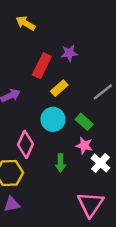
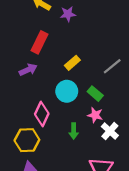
purple star: (69, 53) -> (68, 14), moved
red rectangle: (42, 66) -> (39, 42), moved

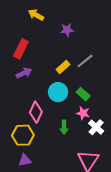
purple star: (68, 14) -> (67, 30), moved
red rectangle: (39, 42) -> (21, 49), moved
gray line: (112, 66) -> (85, 61), moved

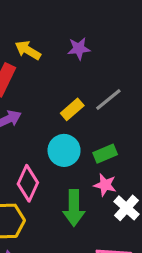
yellow arrow: (36, 15) -> (28, 50), moved
green rectangle: (83, 94) -> (105, 154), turned -64
green arrow: (64, 127) -> (74, 208), size x1.5

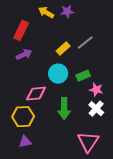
yellow arrow: (28, 50) -> (46, 12), moved
pink diamond: (28, 183) -> (36, 94), turned 60
pink star: (105, 185) -> (96, 90), moved

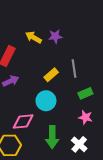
gray line: (85, 42) -> (74, 69), turned -60
green rectangle: (83, 76) -> (85, 93), moved
white cross: (96, 109) -> (79, 144), moved

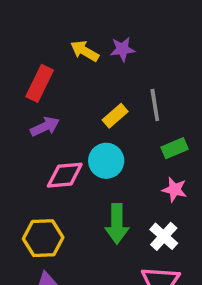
pink diamond: (23, 121) -> (65, 175), moved

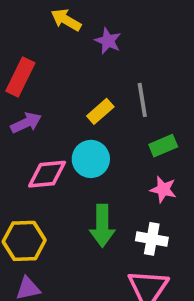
purple star: (122, 49) -> (108, 41), turned 30
yellow arrow: (85, 51) -> (66, 20), moved
white cross: (164, 236) -> (152, 239), turned -32

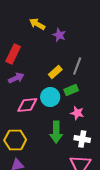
gray line: (142, 100) -> (77, 66), turned 30
green rectangle: (163, 146) -> (71, 90), moved
pink star: (163, 189) -> (77, 113), moved

